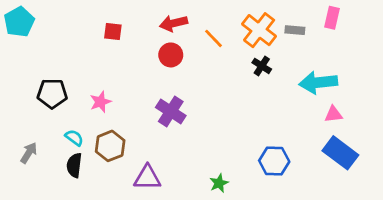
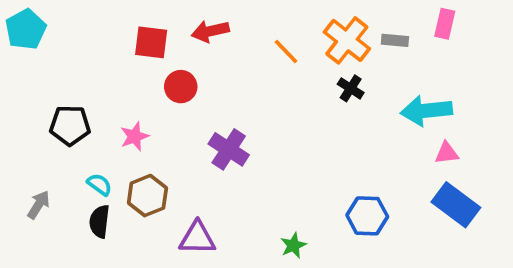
red arrow: (174, 23) -> (210, 31), moved
red square: (113, 32) -> (151, 42), size x1.4
red circle: (171, 55) -> (181, 87), moved

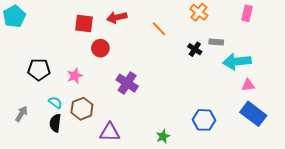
orange cross: (347, 40) -> (199, 12), moved, size x0.7
gray rectangle: (395, 40) -> (216, 42), moved

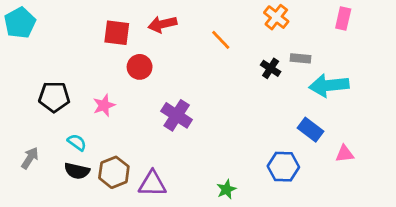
pink triangle: (248, 85) -> (345, 154), moved
brown hexagon: (82, 109) -> (114, 172), moved
blue rectangle: (253, 114) -> (310, 130), moved, size x0.7
black semicircle: (55, 123) -> (77, 171), turned -84

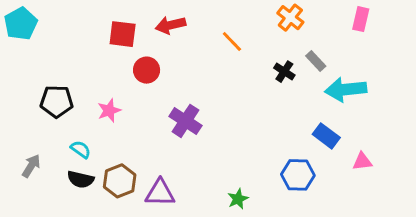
gray rectangle: (300, 58) -> (316, 61), turned 42

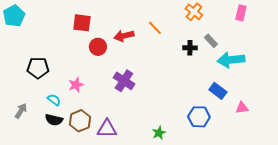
red arrow: (170, 25) -> (124, 36), moved
black cross: (284, 72) -> (190, 48), turned -32
pink star: (109, 110) -> (76, 85), moved

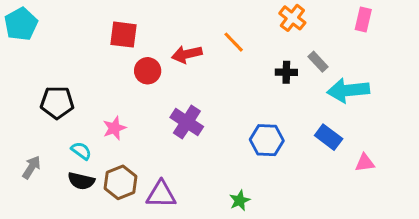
blue hexagon: (199, 117) -> (267, 140), moved

